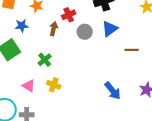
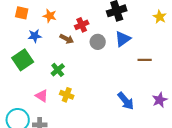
brown arrow: (54, 29) -> (67, 39), turned 104

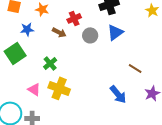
brown line: (145, 60) -> (135, 68), moved, turned 32
yellow cross: (67, 95) -> (59, 88), size x1.5

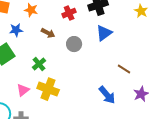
red cross: (74, 18) -> (69, 13), moved
gray circle: (90, 35) -> (74, 44), moved
pink triangle: (34, 89) -> (23, 90), turned 48

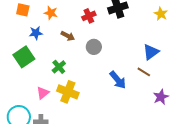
blue triangle: (104, 33) -> (151, 52), moved
blue arrow: (107, 95) -> (118, 80), moved

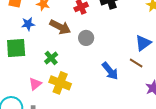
brown arrow: (68, 36) -> (60, 27), size x1.5
green square: (24, 57) -> (16, 48), turned 30

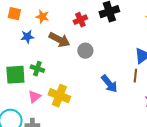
green square: (16, 48) -> (15, 75), moved
green cross: (51, 58) -> (37, 69), moved, turned -32
brown line: (136, 63) -> (135, 76), turned 64

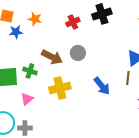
blue star: (27, 37) -> (16, 32), moved
brown arrow: (59, 40) -> (52, 57), moved
yellow cross: (59, 96) -> (60, 88), moved, turned -35

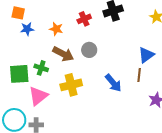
orange star: (35, 19) -> (56, 29), moved
pink triangle: (27, 99) -> (38, 96), size x1.5

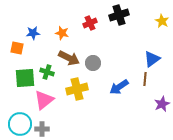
orange square: (18, 13) -> (17, 48), moved
gray circle: (89, 50) -> (93, 63), moved
blue arrow: (113, 83) -> (119, 87), turned 96

